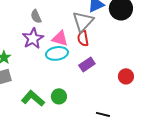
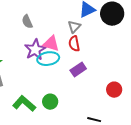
gray triangle: (83, 21) -> (74, 27), size x0.6
purple star: (33, 38) -> (35, 50), moved
red circle: (126, 76) -> (114, 90), moved

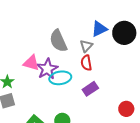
gray semicircle: (27, 22) -> (58, 41), moved, size x1.6
pink triangle: (51, 44) -> (31, 63), moved

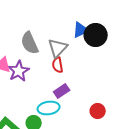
blue triangle: (99, 29) -> (81, 30), moved
gray triangle: (86, 46) -> (58, 48), size x1.5
cyan ellipse: (60, 78) -> (49, 108), moved

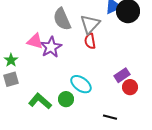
purple rectangle: (62, 91) -> (122, 75), moved
cyan ellipse: (49, 108) -> (81, 84), turned 45

